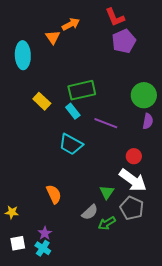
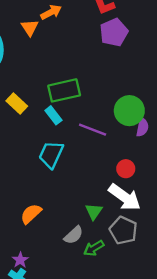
green circle: (144, 95) -> (129, 111), moved
cyan trapezoid: (71, 144) -> (51, 154), turned 85
orange semicircle: (54, 194) -> (31, 214), turned -108

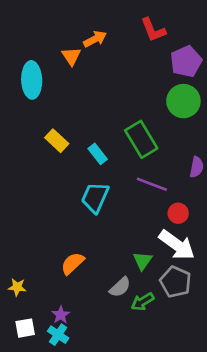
purple pentagon: (114, 32) -> (186, 61), moved
green rectangle: (64, 90) -> (141, 139), moved, turned 72
green circle: (129, 111) -> (183, 101), moved
purple line: (93, 130) -> (152, 184), moved

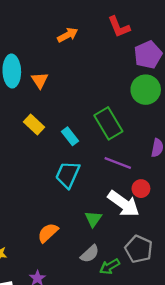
orange triangle: (71, 56) -> (40, 80), moved
white arrow: (177, 245) -> (124, 204), moved
green triangle: (143, 261) -> (93, 219), moved

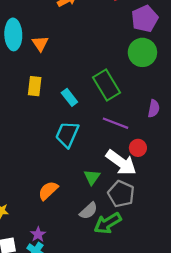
yellow rectangle: (34, 125) -> (35, 86), turned 54
gray pentagon: (139, 249) -> (121, 194), moved
green arrow: (110, 267) -> (108, 223), size x1.4

